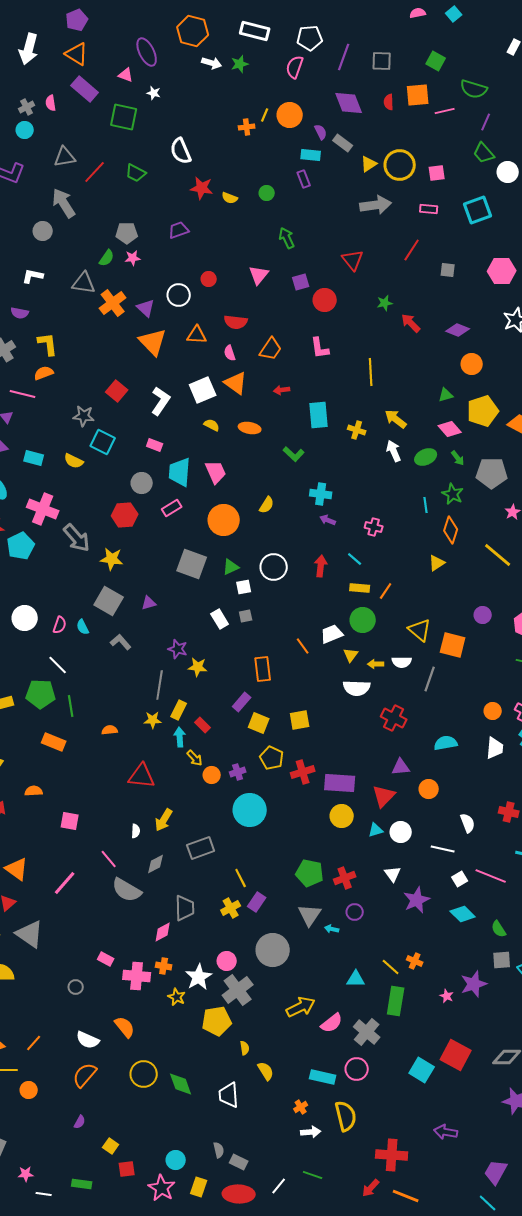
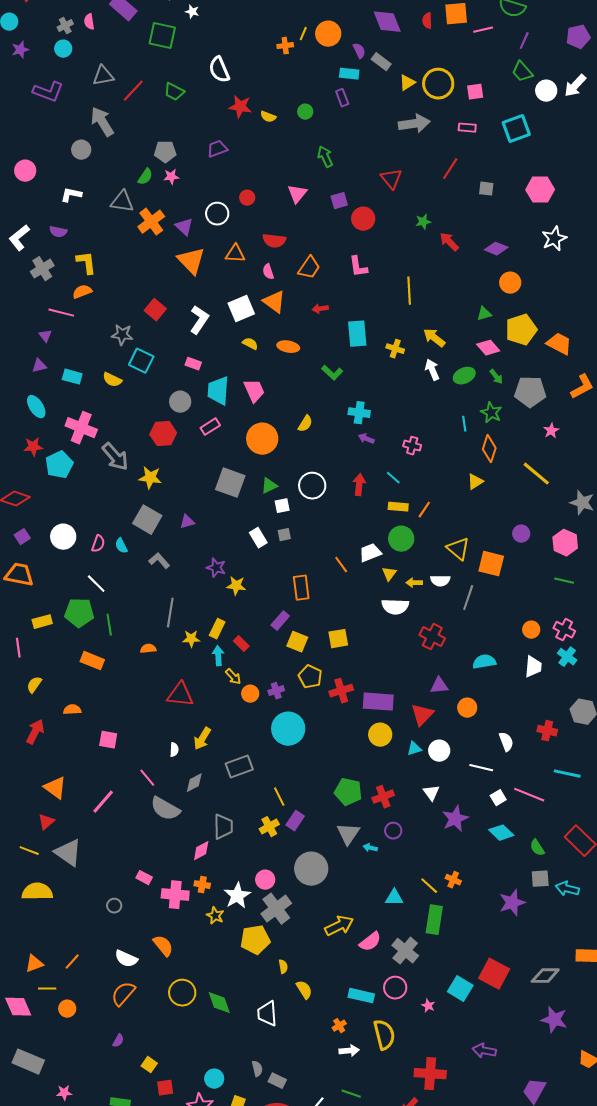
gray line: (160, 685) -> (170, 613), moved
pink star: (447, 996) -> (428, 1006), moved

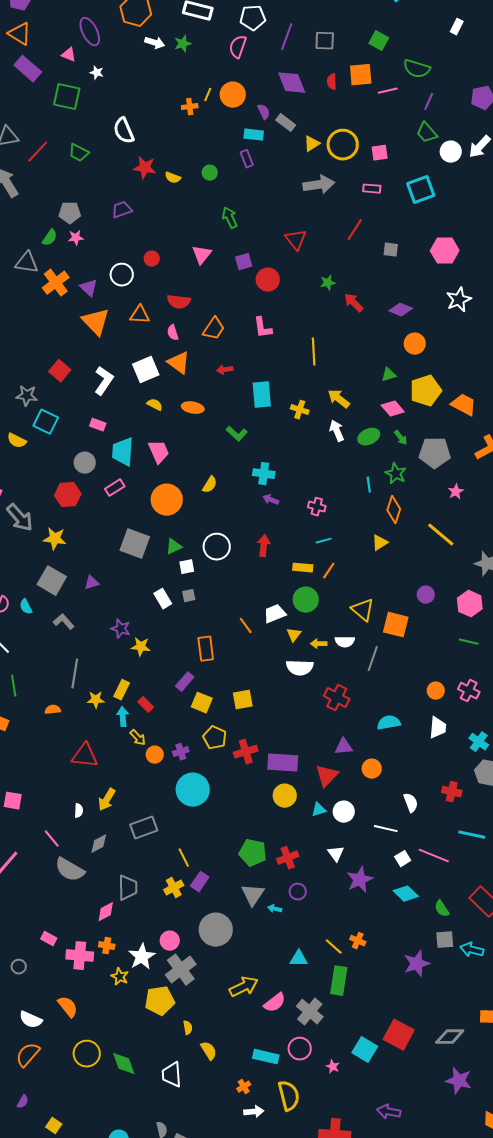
cyan line: (393, 478) -> (324, 541), moved, turned -56
cyan cross: (567, 657) -> (479, 742), moved

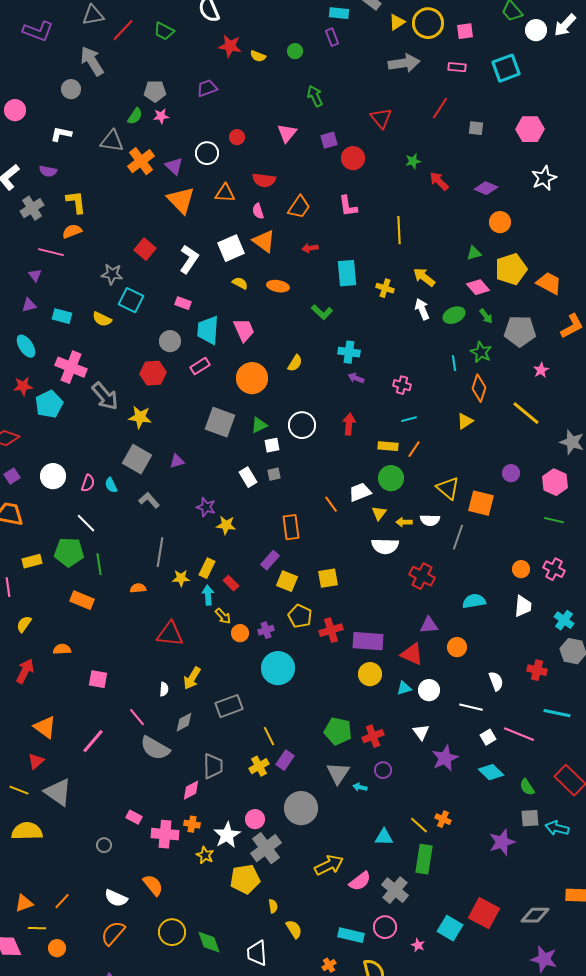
red triangle: (327, 776) -> (412, 654), turned -50

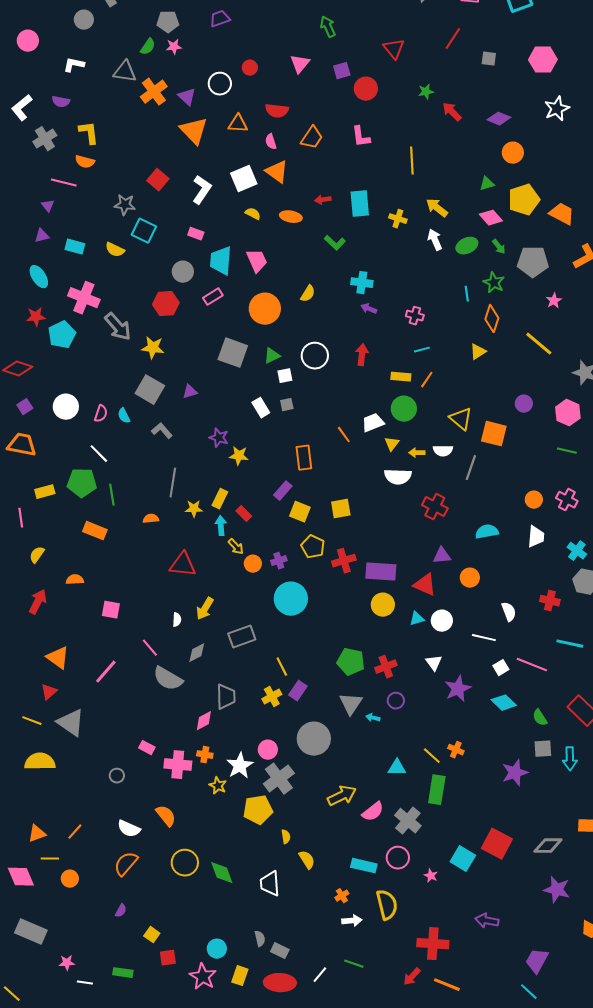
orange semicircle: (72, 231) -> (85, 162), turned -144
red arrow: (310, 248) -> (323, 200), moved
cyan arrow: (557, 828) -> (570, 759), turned -105

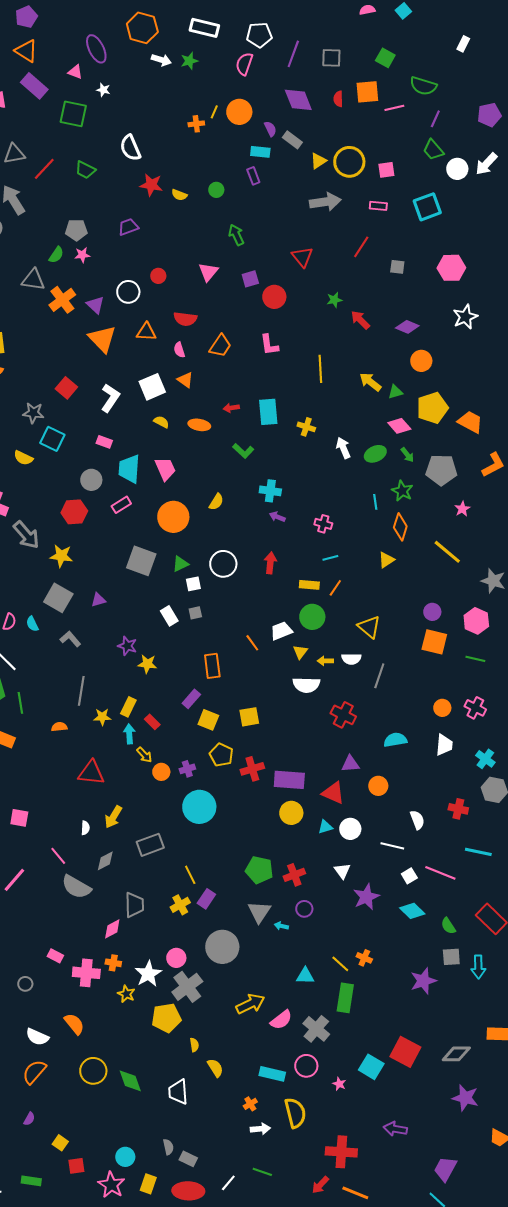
orange triangle: (277, 172) -> (185, 380), size x0.7
yellow arrow: (437, 208) -> (370, 382), moved
orange square: (494, 434) -> (434, 642), moved

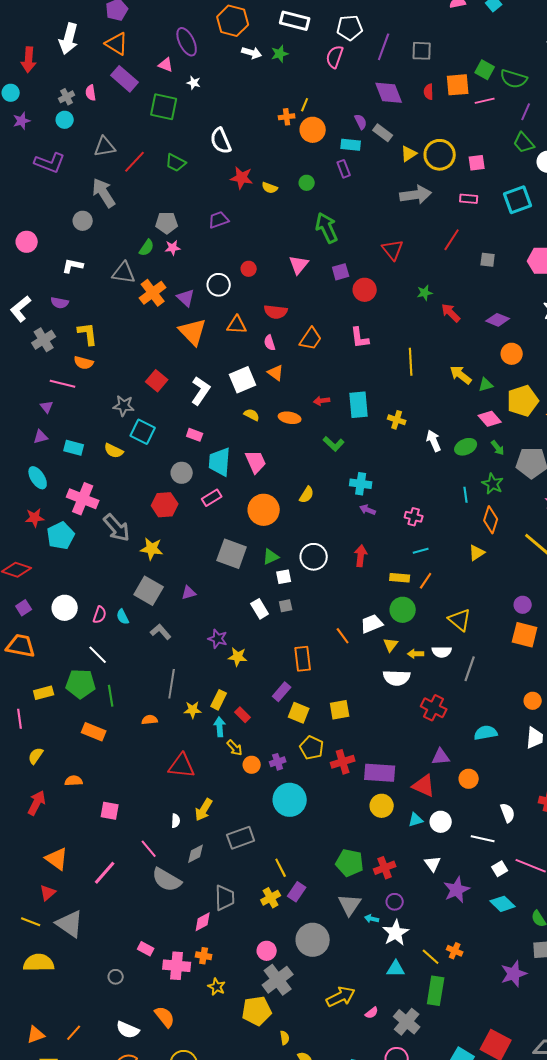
green square: (385, 58) -> (485, 70), moved
orange circle: (239, 112) -> (313, 130), moved
green arrow: (236, 235) -> (327, 228), size x1.4
white star: (148, 974) -> (396, 933), moved
pink semicircle: (281, 1020) -> (372, 1013), size x0.6

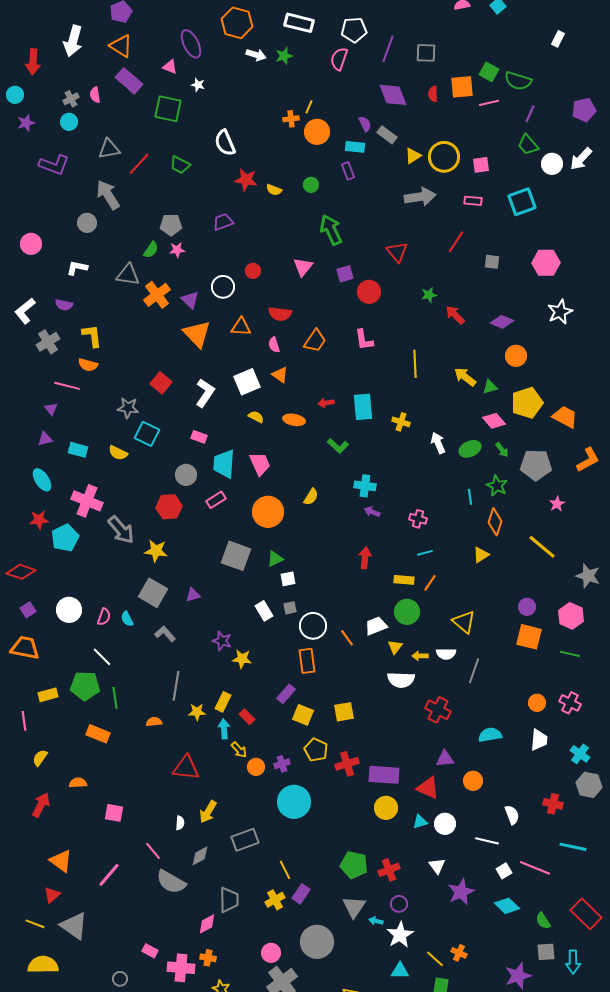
white circle: (314, 557) -> (313, 626), moved

